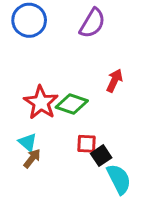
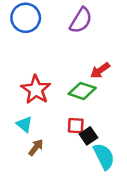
red arrow: (114, 81) -> (100, 70), turned -150
green diamond: (72, 104) -> (82, 91), moved
brown arrow: (32, 158) -> (36, 147), moved

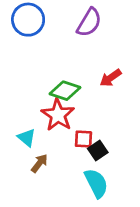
red star: (36, 90) -> (58, 115), moved
green diamond: (82, 91) -> (65, 91), moved
cyan semicircle: (104, 156) -> (96, 183), moved

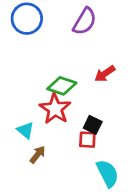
red square: (84, 139) -> (87, 140), moved
black square: (98, 150) -> (93, 125), moved, turned -30
cyan semicircle: (96, 183) -> (108, 173), moved

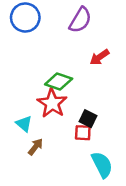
red arrow: (105, 74) -> (99, 57), moved

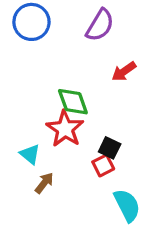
green diamond: (59, 81) -> (73, 102), turned 52
red square: (83, 133) -> (103, 165), turned -30

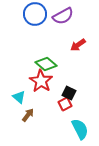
blue circle: (31, 22) -> (35, 14), moved
purple semicircle: (100, 25) -> (63, 16), turned 30
green diamond: (73, 102) -> (46, 64), turned -30

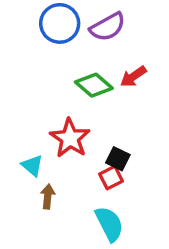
green diamond: (46, 64) -> (94, 85), moved
brown arrow: (28, 115) -> (48, 196), turned -32
cyan semicircle: (80, 129) -> (109, 224), moved

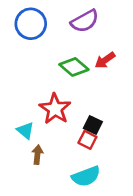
blue circle: (60, 23) -> (31, 24), moved
red square: (111, 178) -> (87, 140), turned -36
cyan semicircle: (109, 224) -> (86, 176), turned 96

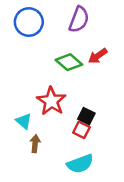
purple semicircle: (85, 21) -> (79, 20), turned -40

